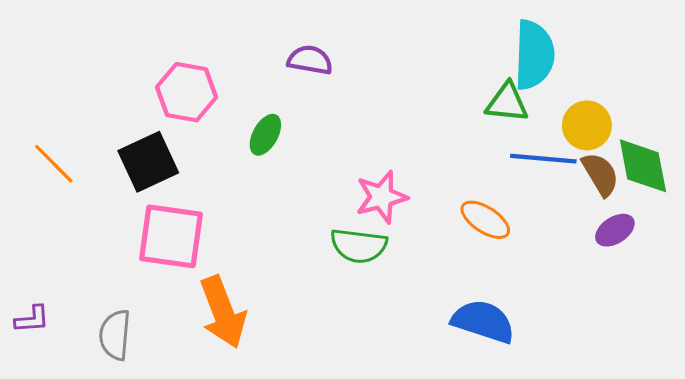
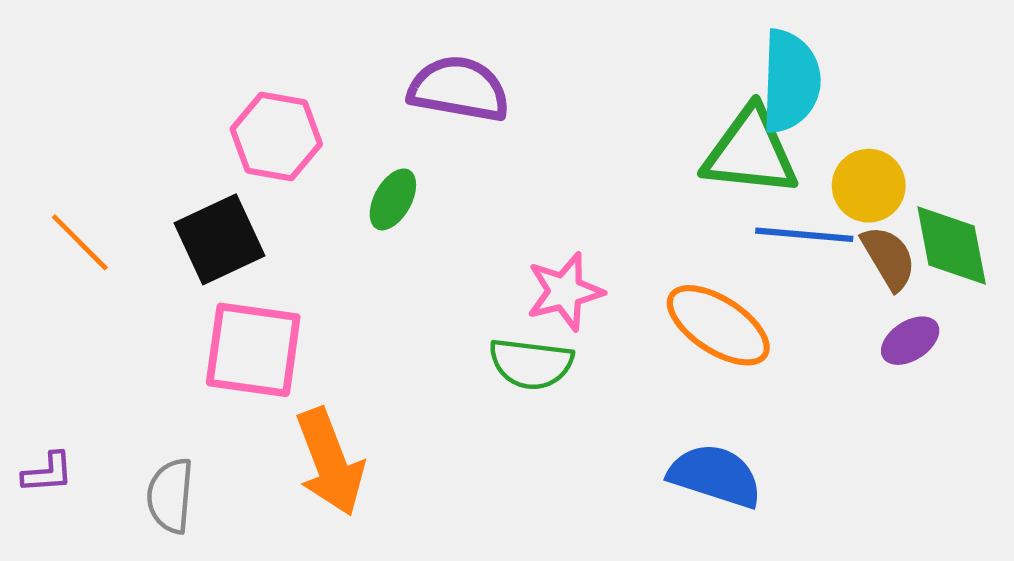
purple semicircle: (310, 60) -> (459, 89), size x1.5
green triangle: (507, 103) -> (750, 152), size x1.5
orange ellipse: (485, 220) -> (718, 325), size x1.4

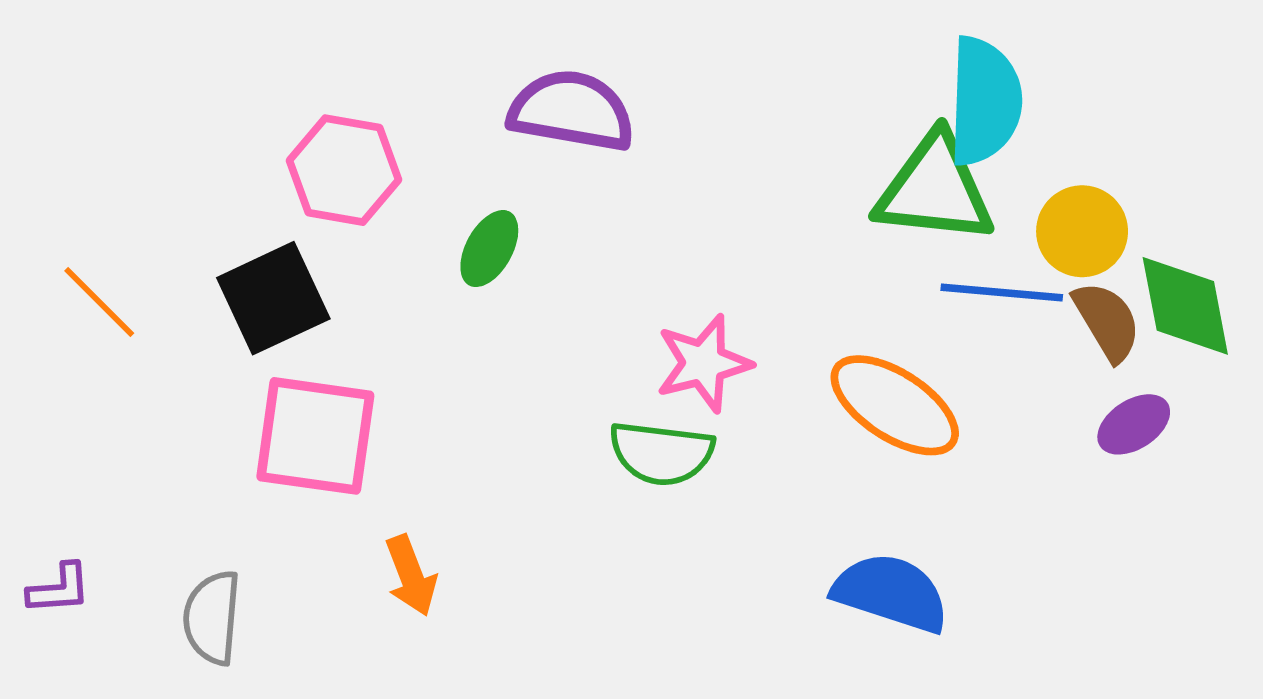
orange arrow: (330, 462) -> (411, 575), size x0.6

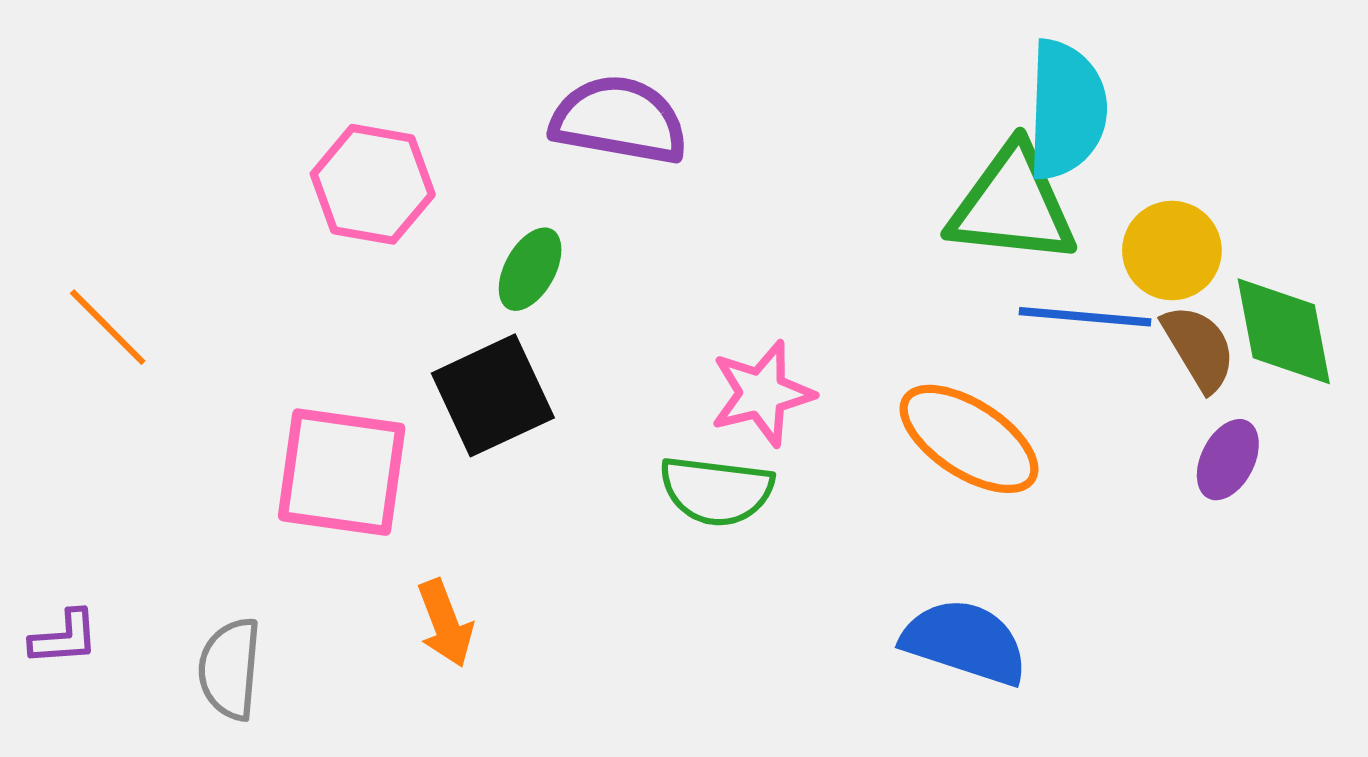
black square: (273, 298) -> (493, 395), moved
purple ellipse: (1134, 424) -> (1228, 460), turned -30

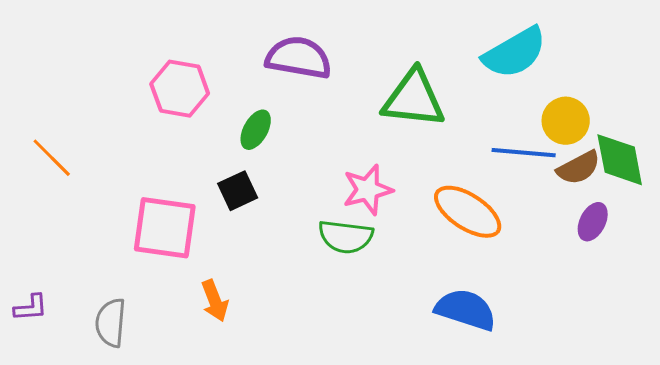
cyan semicircle: (1066, 110) -> (515, 53), turned 58
green triangle: (1012, 205) -> (414, 99), moved
brown semicircle: (1199, 348) -> (579, 168), turned 93
black square: (493, 395) -> (238, 191), size x0.7

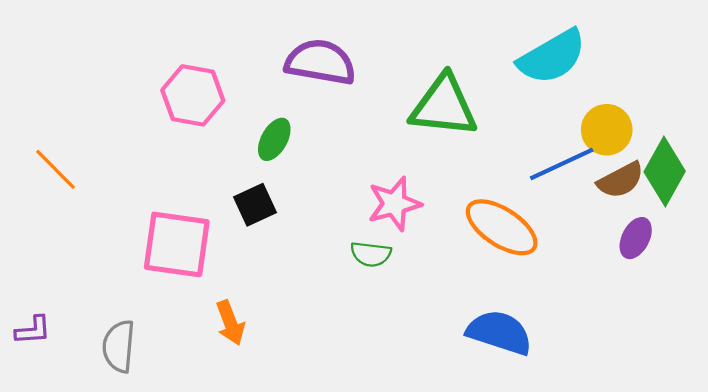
blue line: (524, 153) -> (562, 164), turned -30
green diamond: (620, 160) -> (665, 172), turned 40
green semicircle: (346, 237) -> (371, 254), size x0.7

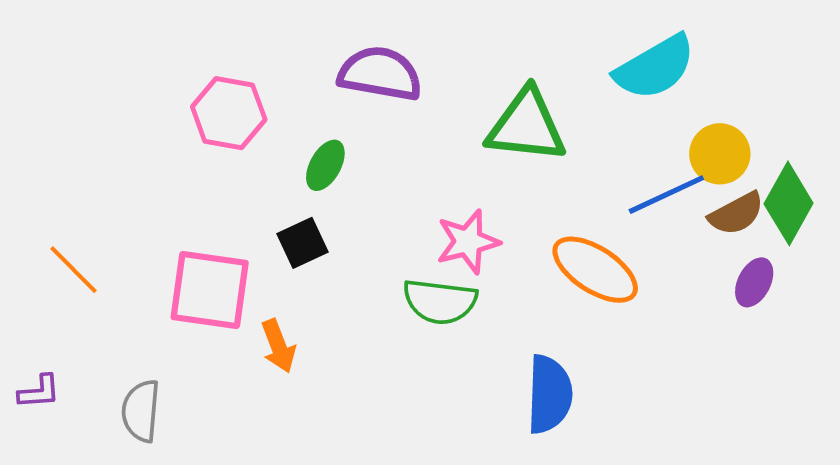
orange line: (55, 169) -> (73, 270), moved
green semicircle: (371, 254) -> (440, 301), size x1.5
orange arrow: (230, 323) -> (278, 346), moved
blue semicircle: (499, 332) -> (549, 394), moved, turned 74

